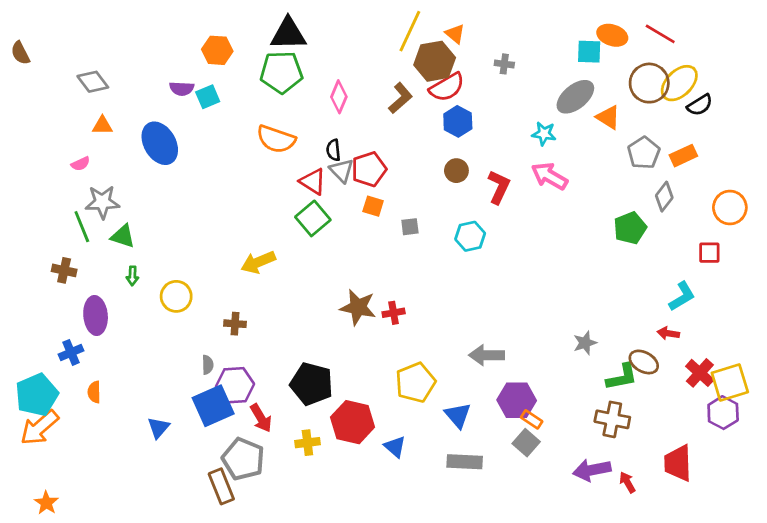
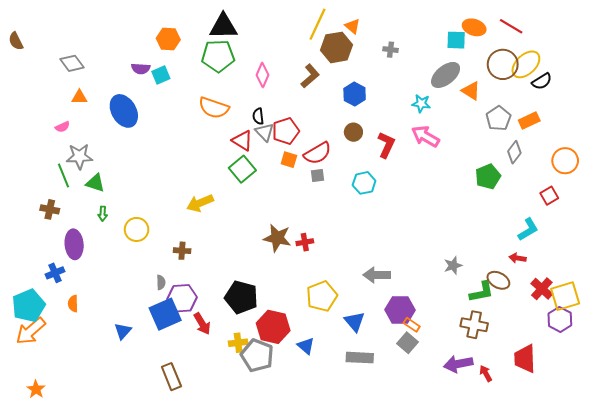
red semicircle: (447, 87) -> (317, 153), moved
red square: (709, 253) -> (549, 196), turned -30
gray pentagon: (243, 459) -> (257, 355), moved

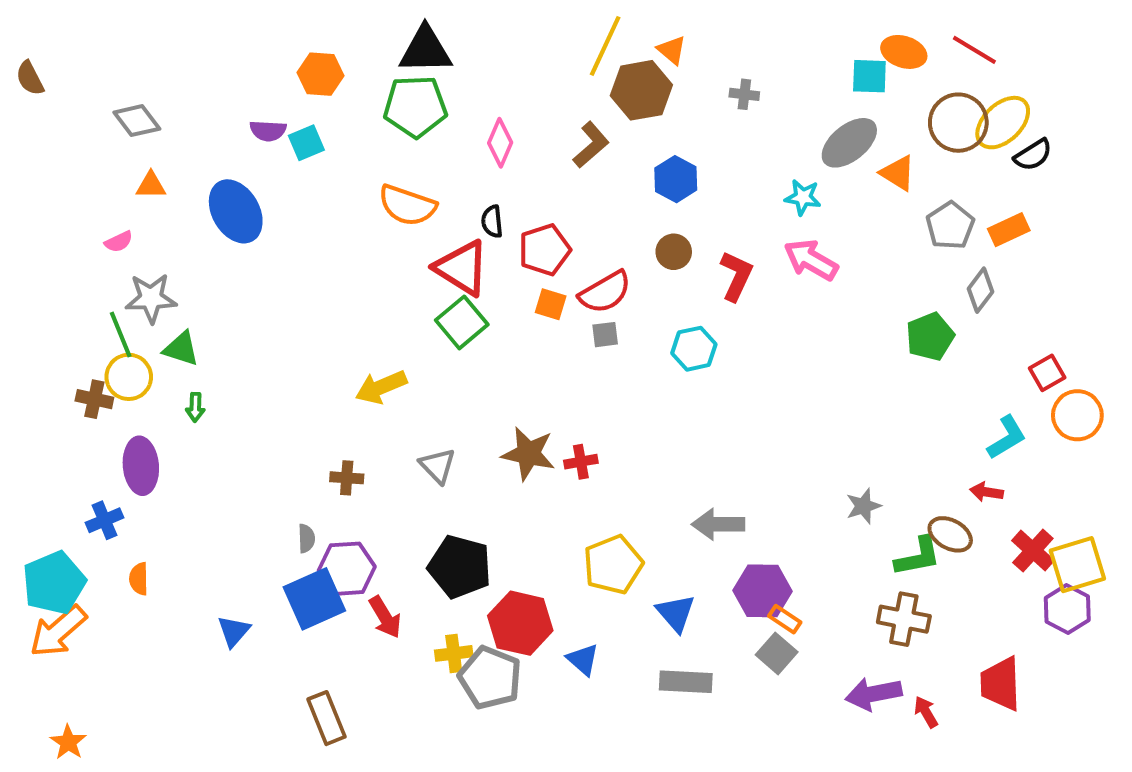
gray triangle: (265, 132) -> (438, 466), moved
red triangle: (242, 141) -> (462, 268), size x1.4
orange circle: (565, 161) -> (1077, 415), moved
yellow circle: (137, 229) -> (129, 377), moved

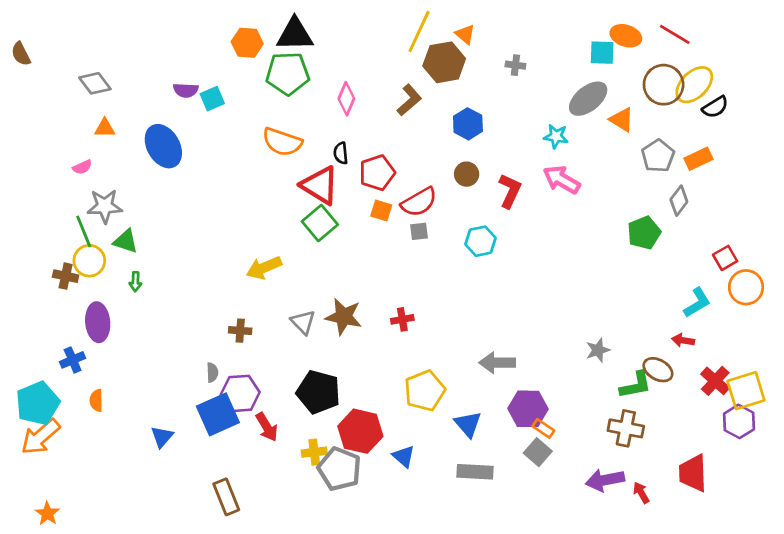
orange hexagon: (320, 74) -> (247, 43), moved
brown star: (528, 454) -> (344, 317), moved

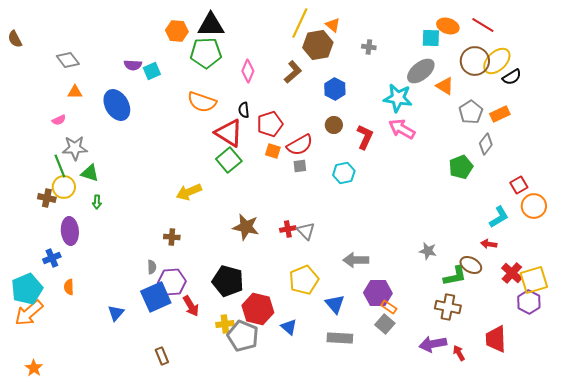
cyan star: (556, 136) -> (398, 98), size x1.6
gray triangle: (303, 322) -> (306, 231), moved
gray star: (598, 350) -> (428, 251), turned 30
brown rectangle: (226, 497) -> (162, 356), size x0.7

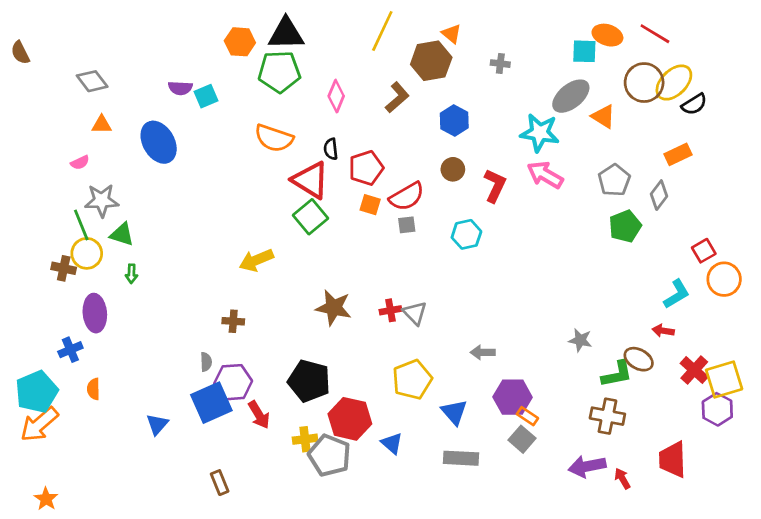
yellow line: (300, 23) -> (382, 31), moved
gray pentagon: (471, 112) -> (614, 180), moved
gray arrow: (356, 260) -> (483, 352), size x0.7

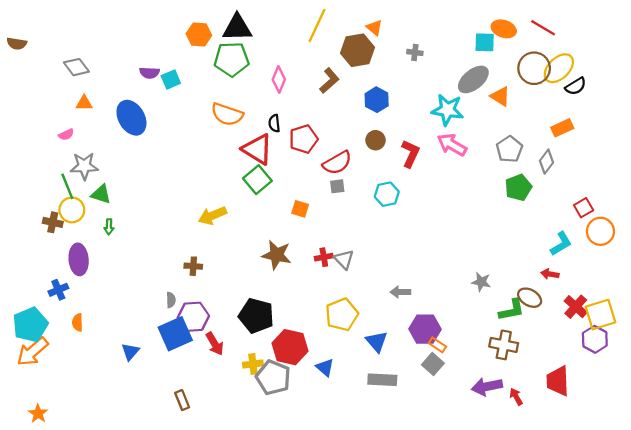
brown semicircle: (20, 53) -> (17, 43), turned -54
orange square: (370, 205) -> (300, 209), moved

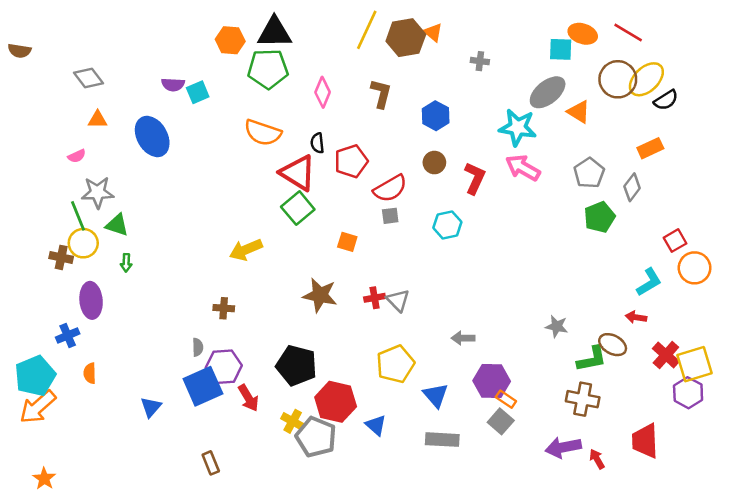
brown hexagon: (358, 50) -> (406, 38), moved
brown L-shape: (329, 81) -> (381, 94), turned -35
yellow cross: (253, 364) -> (293, 421), turned 36

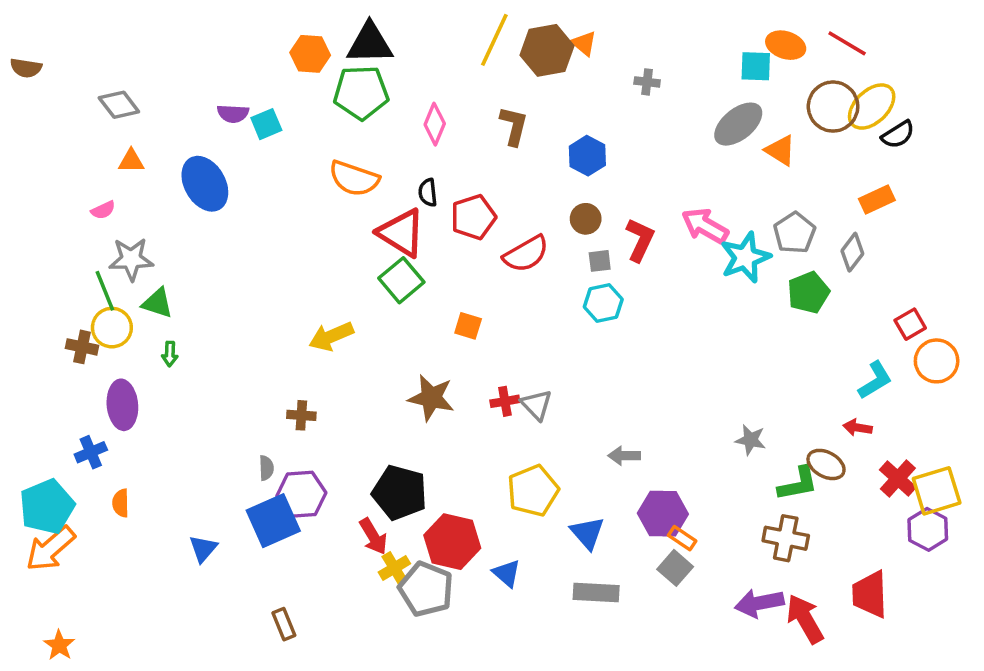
cyan star: (518, 127) -> (745, 257), moved, turned -30
gray square: (390, 216) -> (600, 261), moved
red arrow: (248, 398) -> (373, 536), moved
yellow cross: (293, 421) -> (394, 568), turned 30
red arrow: (597, 459) -> (805, 619), size x1.8

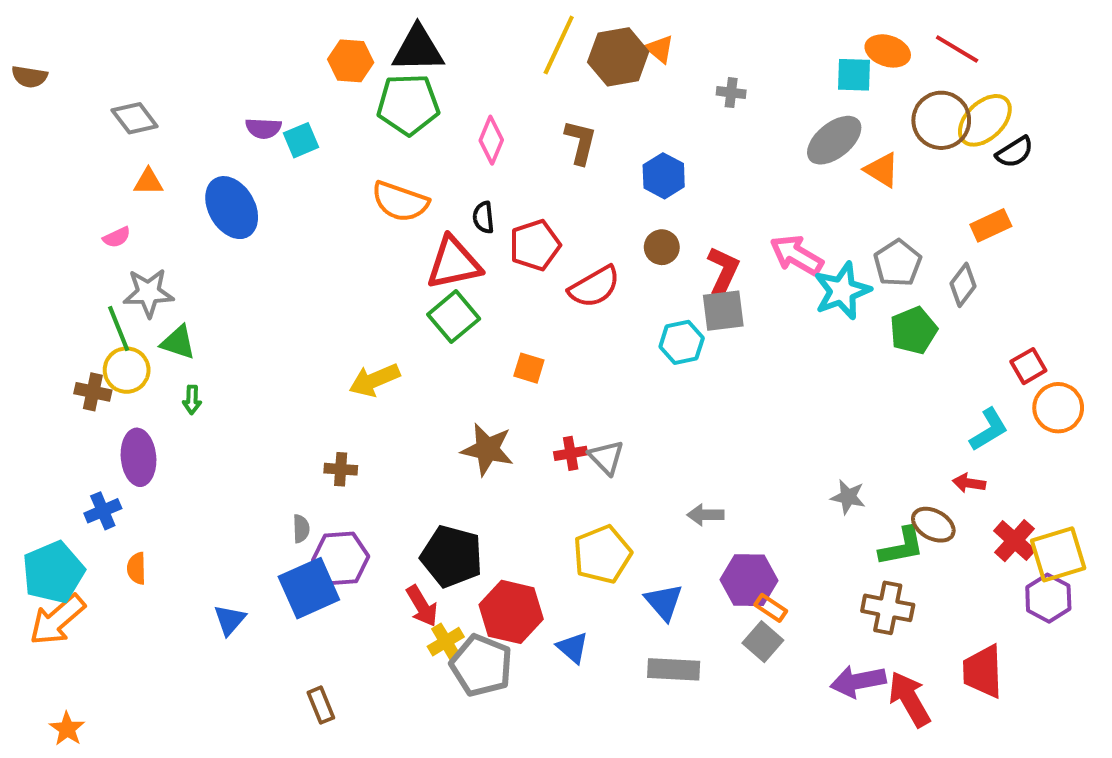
red triangle: (401, 233) -> (454, 263), turned -44
gray square: (600, 261) -> (723, 311), moved, size x1.6

